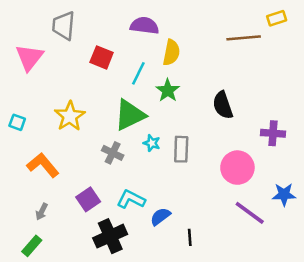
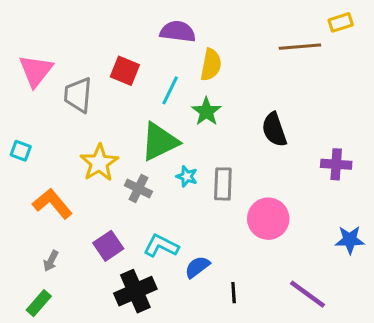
gray trapezoid: (64, 26) -> (78, 95), moved
yellow star: (70, 116) -> (99, 163), moved
pink circle: (237, 168) -> (268, 219), moved
purple line: (250, 213) -> (307, 294), moved

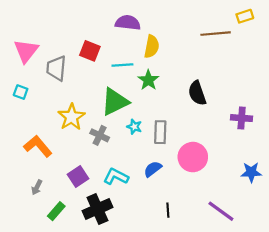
cyan line: (170, 90) -> (122, 65), turned 60
cyan square: (21, 151) -> (21, 92), moved
blue semicircle: (197, 267) -> (153, 169), moved
green rectangle: (39, 303) -> (56, 211), moved

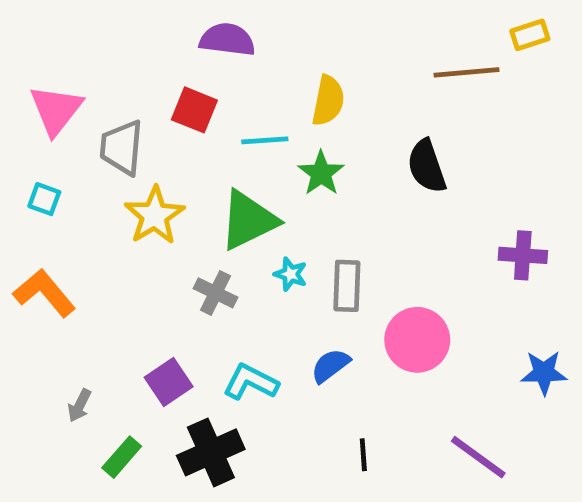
purple semicircle: (128, 23) -> (227, 40), moved
black semicircle: (197, 93) -> (427, 166), moved
yellow star: (71, 117) -> (155, 216), moved
orange L-shape: (38, 146) -> (44, 293), moved

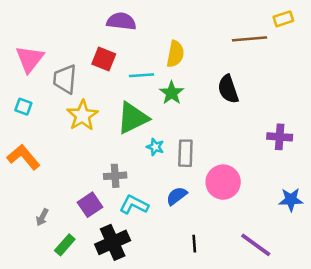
gray cross: (216, 293) -> (115, 176), moved, turned -30

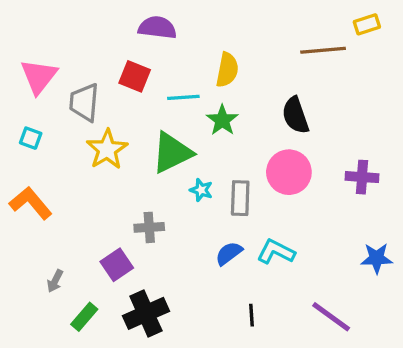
pink circle: (223, 182) -> (289, 172), moved
cyan L-shape: (134, 205) -> (276, 252), moved

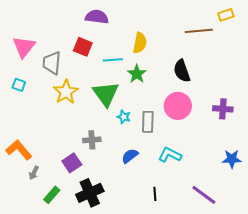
green triangle: (172, 153) -> (106, 94), turned -40
orange L-shape: (31, 203) -> (19, 150), moved
blue semicircle: (229, 253) -> (130, 156), moved

